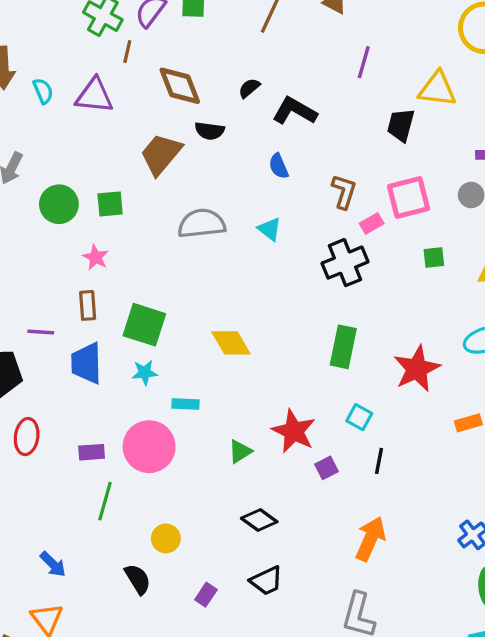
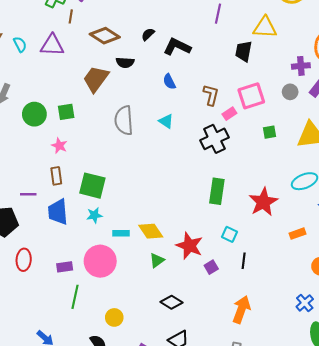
brown diamond: (180, 86) -> (105, 36), turned -32
gray semicircle: (202, 224) -> (124, 120), turned -84
yellow diamond: (231, 343) -> (151, 231), moved

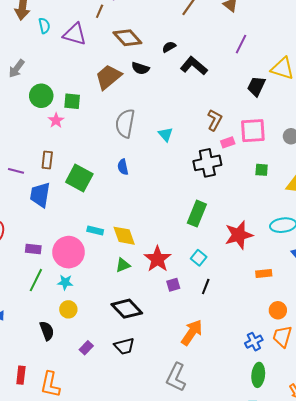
blue semicircle: (169, 82) -> (123, 167), moved
pink star: (59, 146) -> (56, 120), moved
cyan star: (94, 215) -> (65, 282), moved
black diamond: (171, 302) -> (127, 309), size x1.4

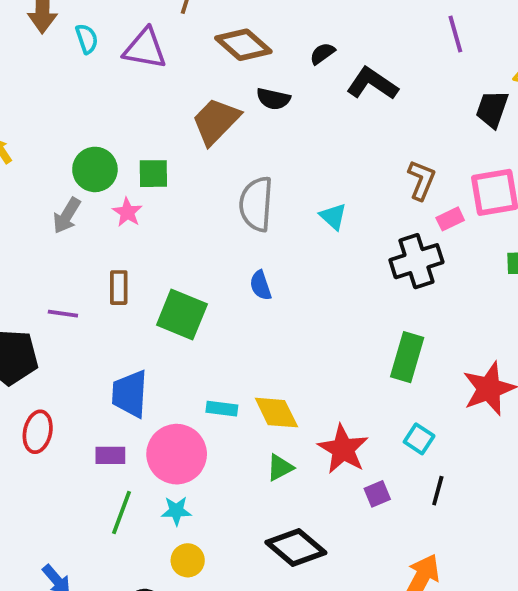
purple line: (241, 44) -> (455, 34), turned -36
gray arrow: (17, 69) -> (67, 216), moved
blue trapezoid: (40, 195) -> (130, 394), moved

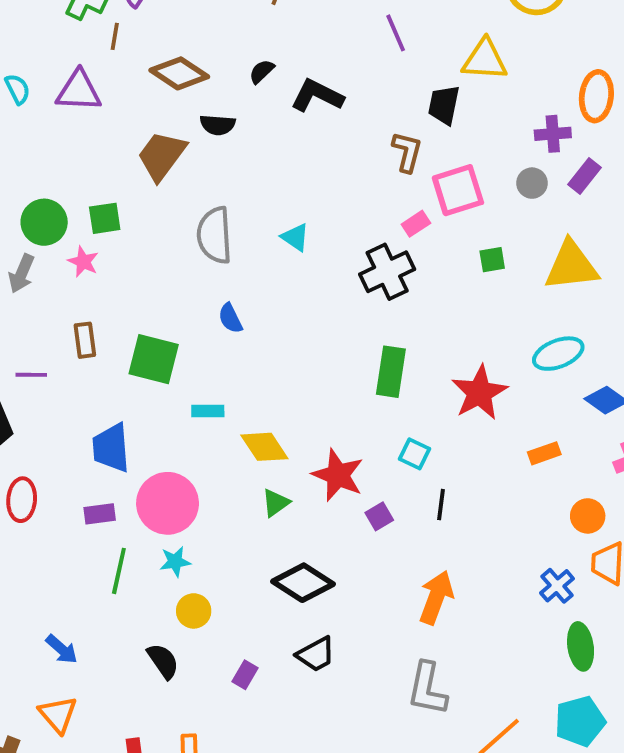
brown L-shape: (421, 180) -> (407, 152), moved
cyan rectangle: (222, 409) -> (208, 411), moved

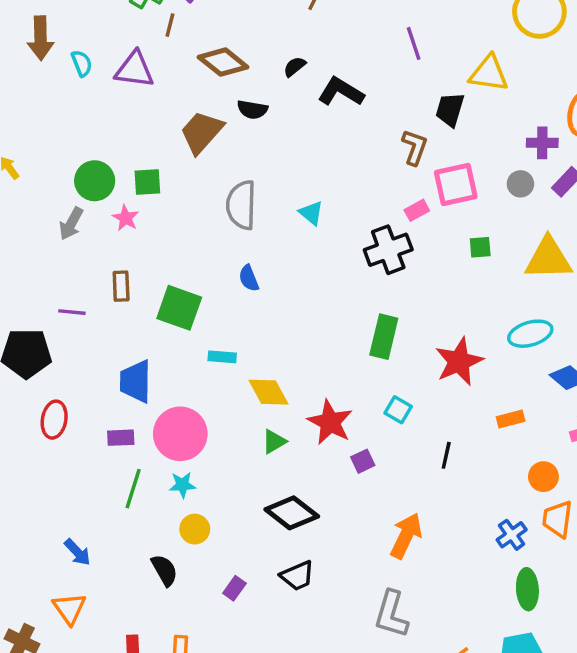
black line: (441, 505) -> (446, 455), moved

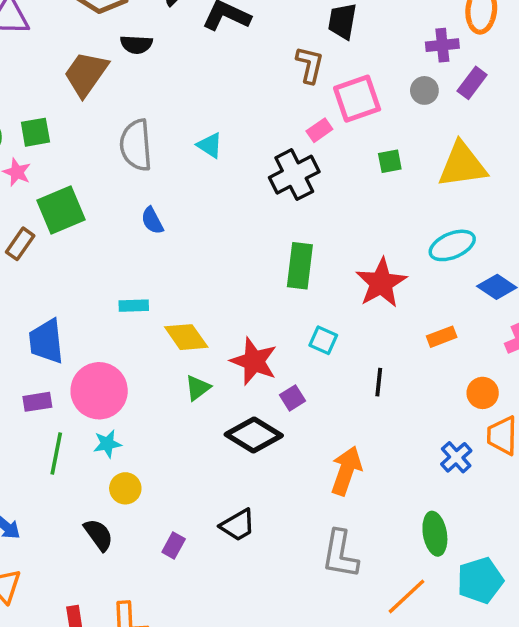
brown rectangle: (121, 286) -> (20, 244), turned 44
green square: (179, 308) -> (61, 210), moved, turned -36
black diamond: (292, 513) -> (254, 435), moved
green ellipse: (527, 589) -> (435, 534), moved

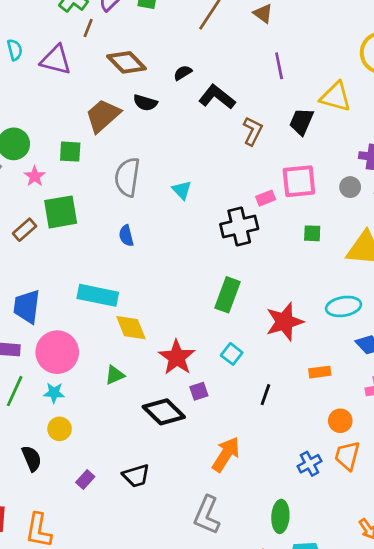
brown L-shape: (310, 65) -> (253, 131), moved
green square: (35, 132) -> (70, 152), moved
cyan rectangle: (134, 306) -> (98, 295), size x1.8
green triangle: (198, 388) -> (115, 375), moved

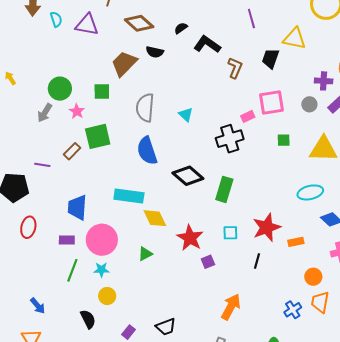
blue semicircle: (126, 236) -> (147, 151), size x1.8
red star: (285, 322) -> (267, 227), moved
cyan square: (232, 354) -> (230, 233), turned -35
black diamond: (164, 412) -> (188, 176), moved

